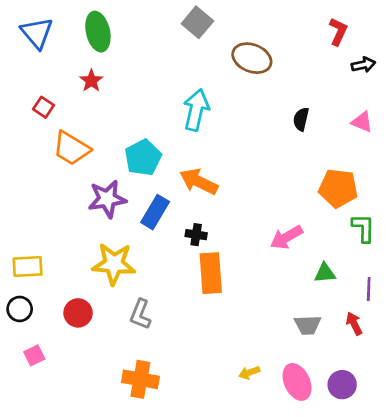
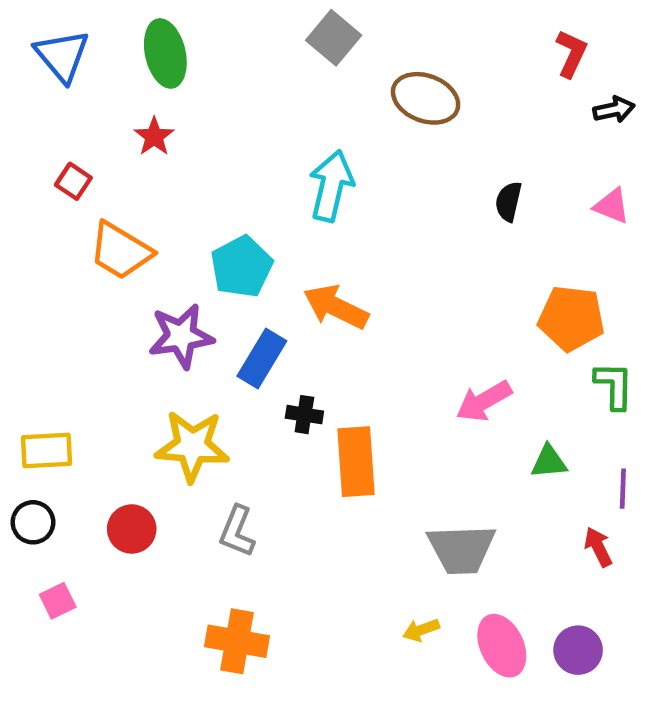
black cross: (196, 235) -> (304, 415), moved
gray trapezoid: (308, 325) -> (461, 549), moved, size x1.5

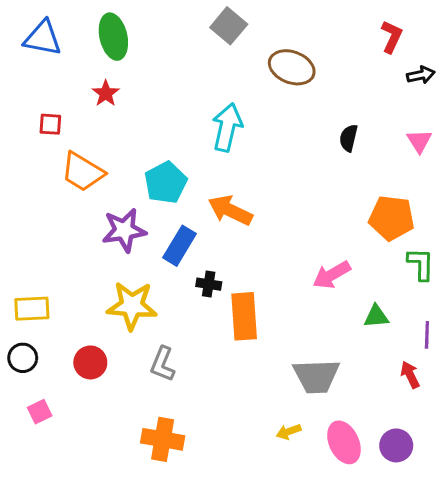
blue triangle: (62, 56) -> (43, 38), turned -39
red square: (73, 181) -> (50, 124), turned -30
pink triangle: (612, 206) -> (419, 141), turned 36

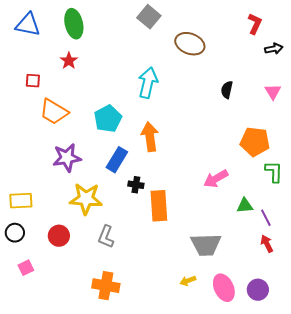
orange arrow: (230, 210) -> (150, 137), turned 56
purple star: (124, 230) -> (67, 158), moved
purple line: (427, 335) -> (266, 218), moved, turned -30

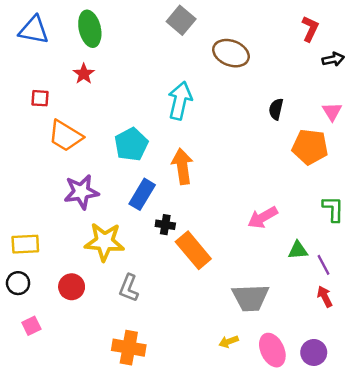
orange pentagon: (255, 142) -> (310, 147), moved
orange rectangle: (159, 206) -> (193, 250), turned -36

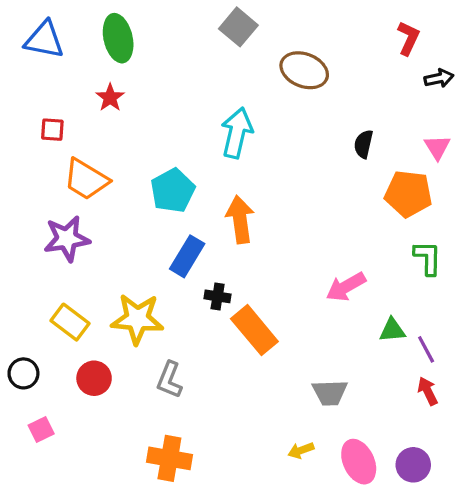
purple star: (81, 192) -> (67, 239), moved
green L-shape: (333, 209) -> (428, 258), moved
yellow rectangle: (25, 244) -> (70, 322), moved, turned 40
gray trapezoid: (250, 298) -> (330, 393), size x0.7

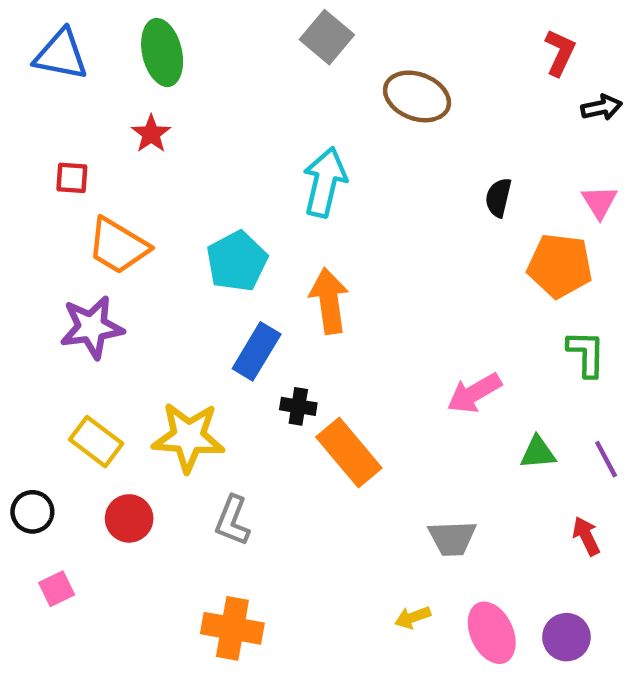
purple line: (426, 349) -> (606, 459), moved

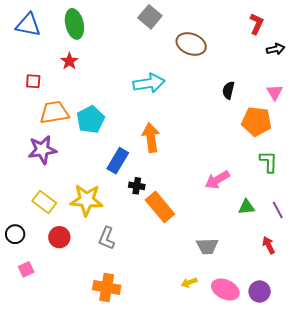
cyan arrow: (325, 182) -> (149, 83), turned 68
orange trapezoid: (118, 246) -> (54, 112), turned 140
cyan pentagon: (237, 261) -> (91, 119), moved
pink ellipse: (492, 633) -> (225, 289), turned -40

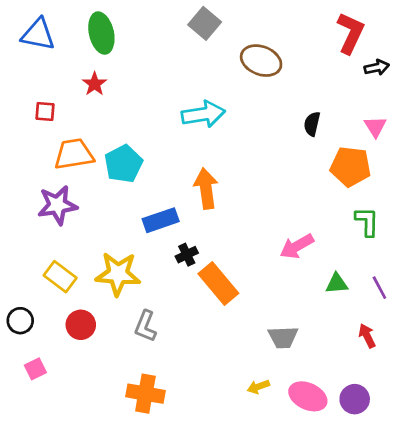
red L-shape: (257, 24) -> (351, 33), size x1.4
blue rectangle: (118, 161) -> (161, 220), turned 40
black cross: (137, 186) -> (187, 255), turned -35

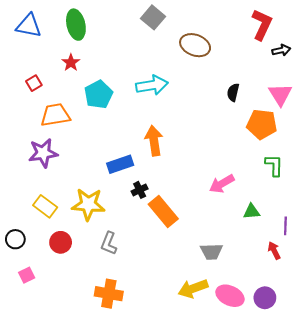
red square: (45, 111) -> (34, 83), turned -35
pink triangle: (375, 127) -> (280, 94), size x1.4
cyan pentagon: (123, 164) -> (99, 94), moved
purple line: (379, 288) -> (285, 226), moved, turned 30
yellow arrow: (258, 387) -> (193, 289), size x1.8

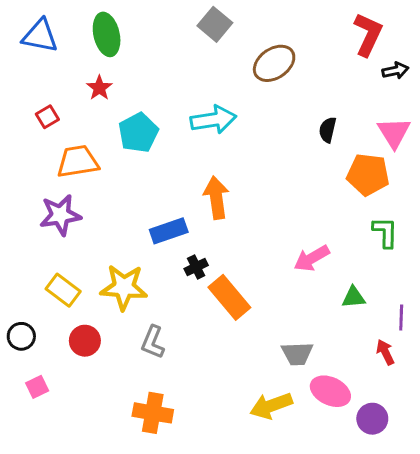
brown ellipse: (195, 45) -> (274, 63), turned -56
pink ellipse: (230, 296) -> (330, 391), moved

